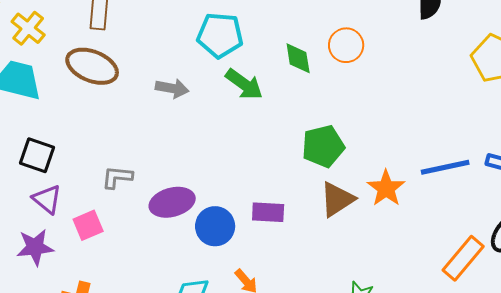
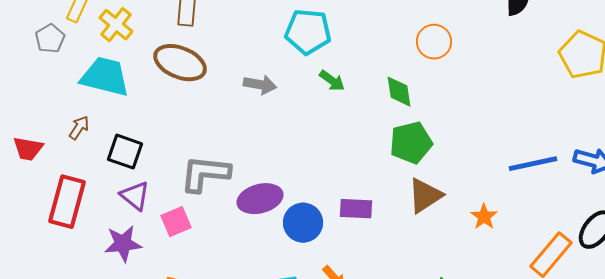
green diamond: (298, 58) -> (399, 92), moved
green arrow: (244, 84) -> (332, 81), size x0.7
gray L-shape: (117, 177) -> (205, 174), size x1.6
orange star: (386, 188) -> (484, 217), moved, size x0.7

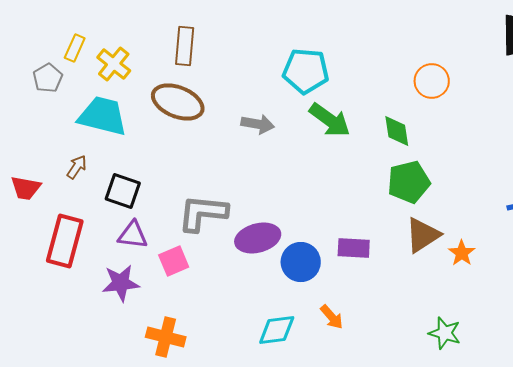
green arrow: (332, 81) -> (330, 120), size x1.6
purple triangle: (135, 196) -> (133, 235), turned -32
orange star: (484, 217) -> (462, 253), moved

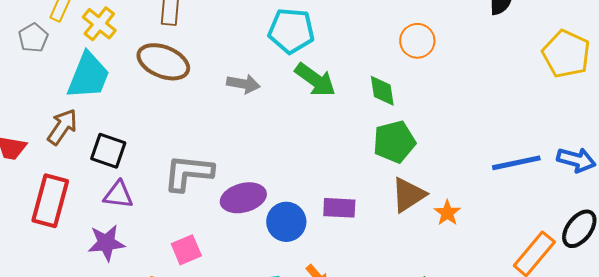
cyan trapezoid: (103, 116) -> (88, 76), turned 98
brown arrow: (77, 167) -> (62, 127), size x1.5
pink square: (174, 261) -> (186, 250), moved

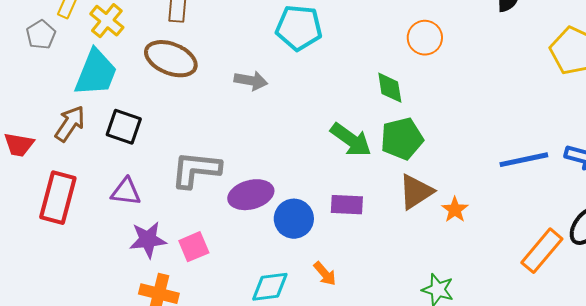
green arrow: (315, 80) -> (351, 140), moved
black square: (108, 151) -> (124, 127), moved
purple star: (106, 243) -> (148, 240), moved

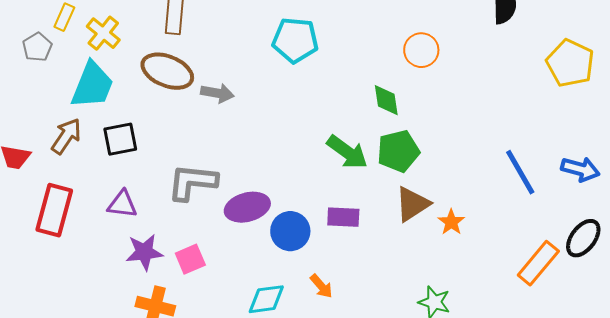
gray arrow: (251, 81) -> (217, 93), moved
black square: (124, 127) -> (120, 139), turned -30
blue line: (524, 160) -> (520, 172), turned 72

